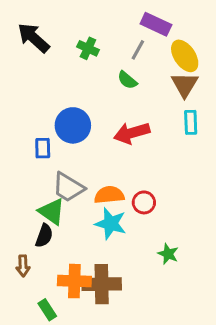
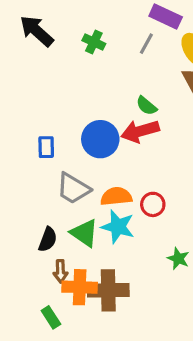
green semicircle: (127, 80) -> (146, 106), moved
blue circle: (73, 125) -> (100, 139), moved
green triangle: (52, 212) -> (84, 233), moved
brown arrow: (23, 266) -> (60, 271), moved

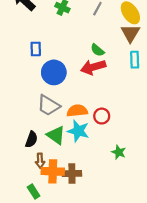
blue circle: (100, 139) -> (54, 72), moved
blue rectangle: (46, 147) -> (36, 49), moved
brown cross: (108, 290) -> (72, 173), size x0.7

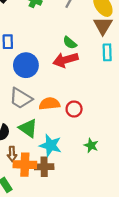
cyan star: (78, 131) -> (51, 145), moved

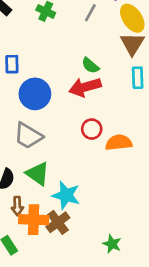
orange semicircle: (49, 104) -> (119, 143), moved
red circle: (74, 109) -> (92, 129), moved
green star: (91, 145) -> (112, 244), moved
brown cross: (44, 167) -> (58, 222), turned -36

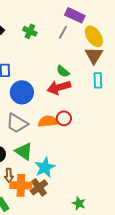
orange semicircle: (119, 143) -> (48, 121), moved
cyan star: (66, 195) -> (45, 167), turned 30

